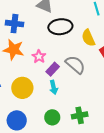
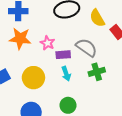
purple rectangle: (53, 69) -> (63, 55), turned 48
green cross: (80, 115) -> (97, 72), moved

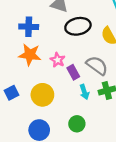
purple rectangle: (63, 55) -> (73, 72), turned 64
cyan arrow: (66, 74) -> (84, 92), moved

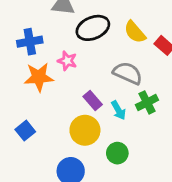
pink star: (58, 60) -> (67, 61), moved
purple rectangle: (73, 72) -> (93, 100), moved
yellow circle: (42, 95) -> (85, 130), moved

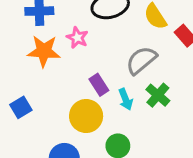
gray semicircle: (128, 73) -> (141, 60), turned -72
green cross: (147, 102) -> (158, 95), turned -30

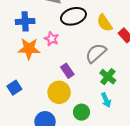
cyan arrow: (126, 99) -> (106, 100), moved

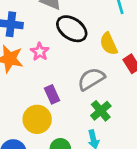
black ellipse: (73, 16) -> (72, 29), turned 40

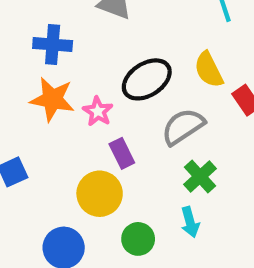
black ellipse: (72, 29) -> (147, 79), moved, turned -64
pink star: (40, 52) -> (98, 111), moved

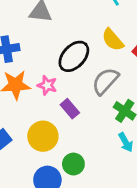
yellow circle: (100, 194) -> (43, 136), moved
green circle: (138, 239) -> (73, 164), moved

